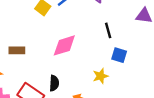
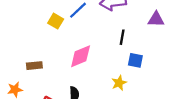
black line: (108, 30) -> (122, 37), turned 32

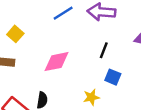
yellow square: (56, 21) -> (15, 34), moved

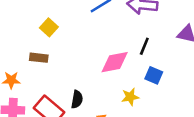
pink diamond: (57, 62) -> (115, 62), moved

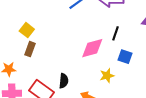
yellow square: (49, 27) -> (27, 30), moved
brown rectangle: (39, 58) -> (30, 49), turned -72

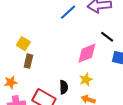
black line: (115, 33) -> (107, 37), turned -64
yellow star: (107, 76) -> (86, 80), moved

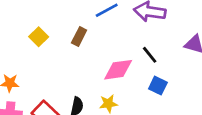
brown rectangle: (28, 61) -> (79, 36), moved

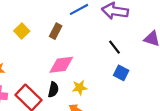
pink diamond: (118, 70) -> (61, 65), moved

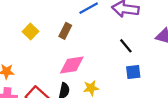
blue square: (121, 73) -> (133, 72), turned -32

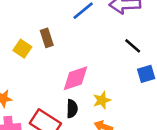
brown rectangle: (65, 31) -> (47, 38), moved, turned -35

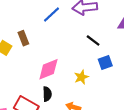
yellow star: (102, 100) -> (81, 77), moved

